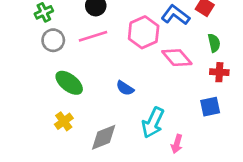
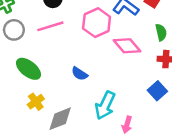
blue square: (210, 107) -> (157, 91), turned -30
yellow cross: (64, 121) -> (36, 102), moved

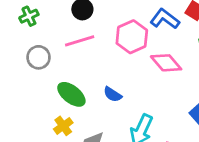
gray circle: (14, 30) -> (39, 57), moved
green ellipse: (28, 69) -> (71, 94), moved

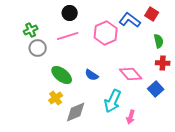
green cross: (29, 16) -> (31, 30), moved
pink diamond: (166, 63) -> (131, 74), moved

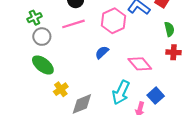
green ellipse: (62, 75) -> (43, 65), moved
blue semicircle: (92, 75) -> (102, 52), moved, turned 104
blue square: (156, 89) -> (156, 96), moved

